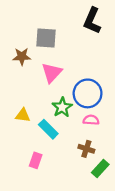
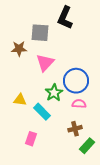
black L-shape: (92, 21) -> (65, 18), moved
brown cross: (86, 149) -> (75, 129), turned -32

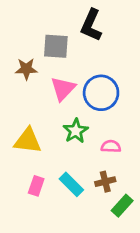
blue circle: (76, 81) -> (101, 93), moved
yellow triangle: (20, 100) -> (28, 141), size x1.5
cyan rectangle: (42, 112) -> (71, 184), moved
pink rectangle: (31, 139) -> (36, 186), moved

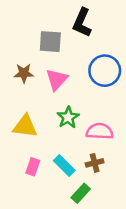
brown star: (26, 69) -> (24, 73), moved
blue circle: (101, 93) -> (105, 71), moved
pink semicircle: (111, 146) -> (100, 131), size x1.5
green rectangle: (122, 206) -> (81, 193), moved

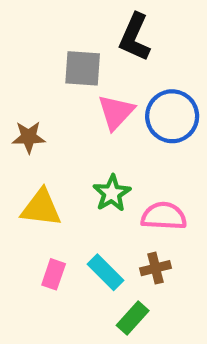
brown star: (24, 73) -> (29, 137), moved
pink triangle: (57, 79) -> (116, 112), moved

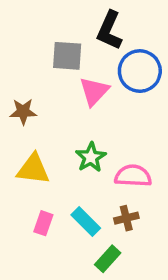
blue circle: (172, 116) -> (140, 71), moved

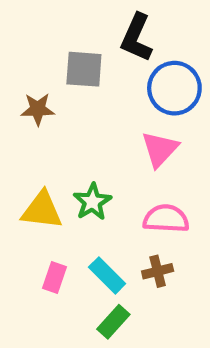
pink triangle: (94, 91) -> (160, 149), moved
brown star: (23, 112) -> (38, 109), moved
green star: (91, 157) -> (92, 202), moved
green rectangle: (108, 259) -> (113, 322), moved

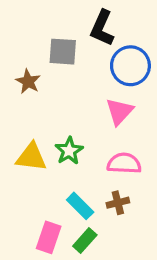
brown star: (38, 109) -> (28, 82), turned 30
pink rectangle: (54, 278) -> (49, 237), moved, size x1.4

